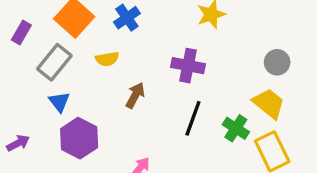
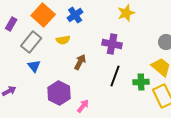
green cross: (236, 128) -> (141, 82), turned -35
purple hexagon: (79, 138) -> (59, 93), moved

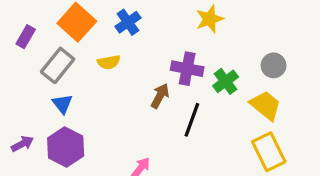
brown arrow: (80, 62) -> (160, 96), moved
green cross: (141, 82) -> (226, 81), moved, turned -35
purple hexagon: (59, 93) -> (66, 147), moved

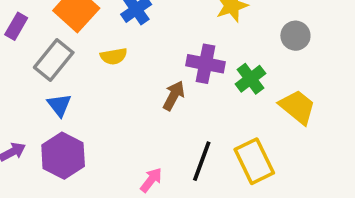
gray circle: (274, 65) -> (295, 36), moved
black line: (192, 120) -> (202, 161), moved
yellow rectangle: (269, 152) -> (254, 161), moved

